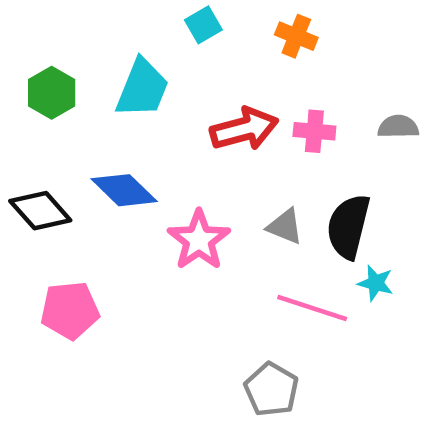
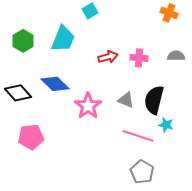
orange cross: (296, 36) -> (169, 13), moved
red arrow: (244, 129) -> (108, 57), size x0.7
gray pentagon: (271, 390) -> (142, 172), moved

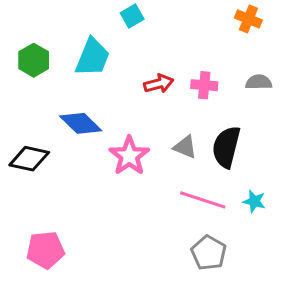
black diamond: (18, 93) -> (29, 159), moved, turned -36
cyan star: (166, 125) -> (254, 201), moved
pink pentagon: (31, 137) -> (45, 250), moved

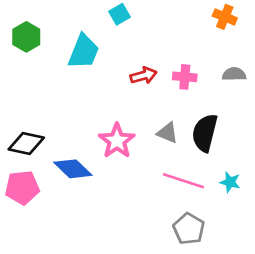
green hexagon: (34, 60) -> (26, 37), moved
blue diamond: (81, 123) -> (73, 169), moved
pink pentagon: (45, 250) -> (22, 187), moved

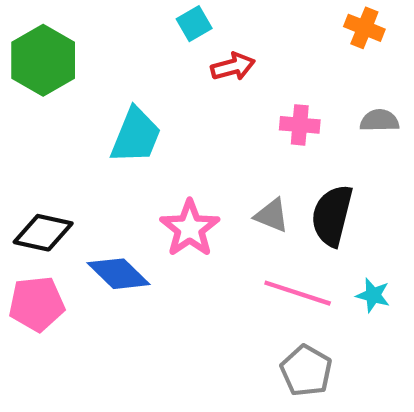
green hexagon: (26, 37) -> (43, 60), size x1.4
cyan trapezoid: (84, 52) -> (136, 136), moved
red arrow: (143, 76) -> (233, 67), moved

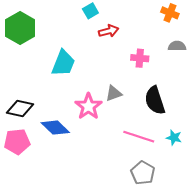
gray semicircle: (380, 121) -> (177, 46), moved
gray triangle: (272, 215) -> (114, 93), moved, turned -42
black semicircle: (332, 215) -> (155, 100), turned -32

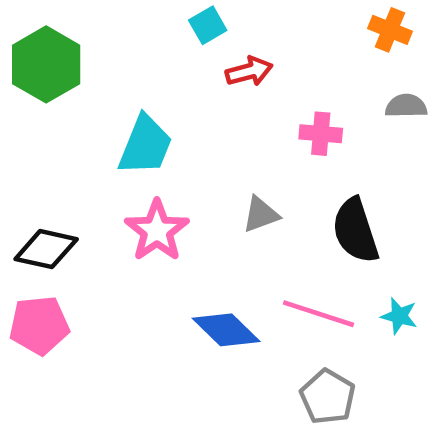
pink star: (88, 106) -> (157, 231), moved
blue diamond: (55, 128) -> (226, 330), moved

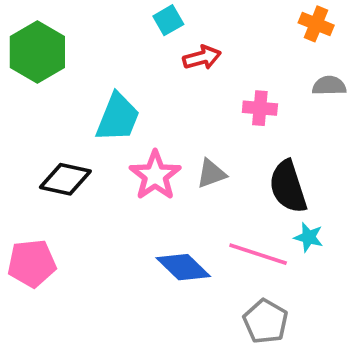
pink star: (157, 231) -> (155, 175), moved
black diamond: (46, 249) -> (65, 179), moved
cyan star: (399, 316) -> (309, 237), moved

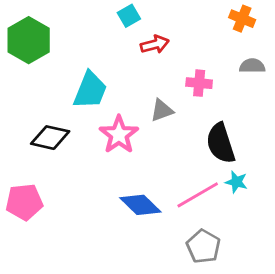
gray triangle: (211, 174) -> (162, 110), moved
pink line: (258, 254) -> (198, 195), turned -48

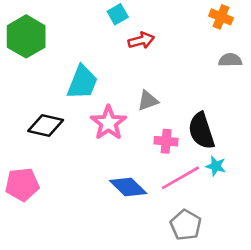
pink cross: (199, 83) -> (166, 141), moved

